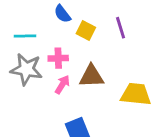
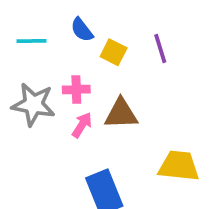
cyan line: (25, 36) -> (32, 41), moved
yellow trapezoid: (136, 94) -> (179, 166), moved

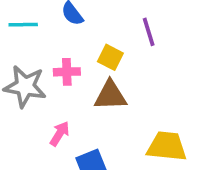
yellow square: (114, 52) -> (110, 57), moved
pink arrow: (82, 125) -> (60, 134), moved

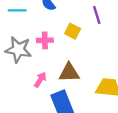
brown triangle: (110, 95) -> (69, 73), moved

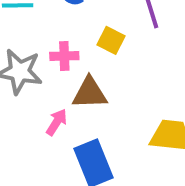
brown triangle: (69, 73) -> (90, 93), moved

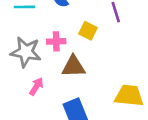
pink arrow: (56, 122) -> (36, 86), moved

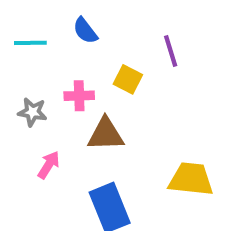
gray star: (26, 52) -> (32, 112), size x0.6

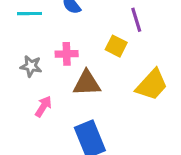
yellow square: (128, 79) -> (116, 46), moved
yellow trapezoid: (191, 179) -> (152, 85), moved, turned 126

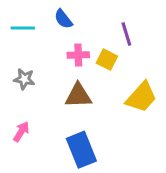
pink cross: (67, 54) -> (78, 55), moved
pink arrow: (43, 106) -> (21, 132), moved

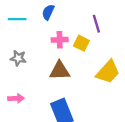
blue semicircle: (63, 19) -> (48, 12), turned 63
pink arrow: (21, 132) -> (16, 98), turned 56

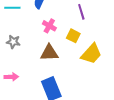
pink cross: (60, 40) -> (49, 26), turned 32
yellow square: (81, 43) -> (73, 36), moved

